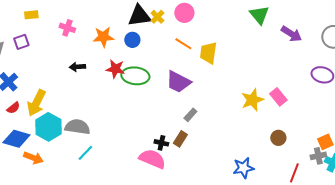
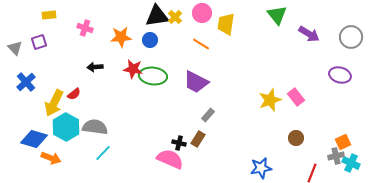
yellow trapezoid: (208, 53) -> (226, 24), moved
red semicircle: (13, 108) -> (74, 94), moved

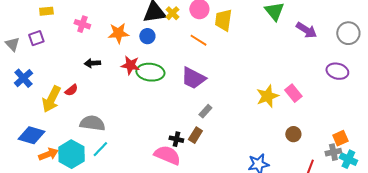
cyan hexagon: (66, 127) -> (71, 154), moved
orange arrow: (51, 158) -> (48, 154), turned -42

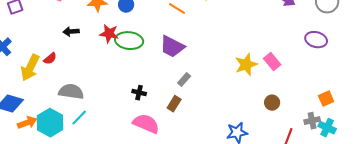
orange square: (340, 138) -> (326, 99), moved
black cross: (176, 139) -> (139, 93), moved

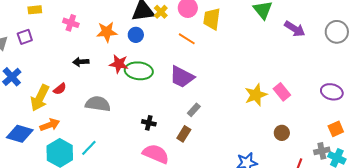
purple ellipse: (316, 40) -> (332, 92), moved
gray semicircle: (71, 92) -> (98, 104), moved
orange arrow: (27, 123) -> (50, 125), moved

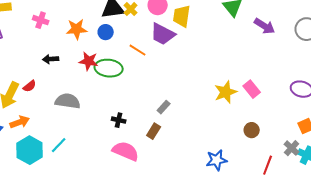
orange line: (187, 39) -> (138, 50), moved
purple trapezoid: (182, 77) -> (163, 34), moved
gray cross: (322, 151) -> (292, 148), turned -35

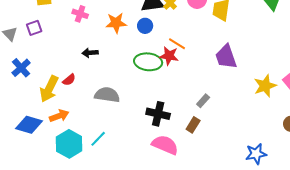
purple trapezoid: (163, 34) -> (226, 57), moved, turned 44
red star: (89, 61) -> (169, 56), moved
black cross: (119, 120) -> (158, 114), size x1.6

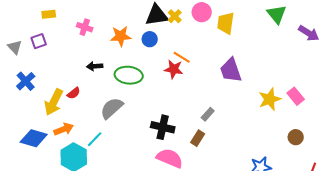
green ellipse: (148, 62) -> (129, 75), moved
gray semicircle: (107, 95) -> (112, 108), turned -50
cyan line: (98, 139) -> (95, 139), moved

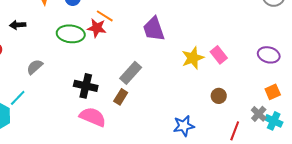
green ellipse: (129, 75) -> (71, 34), moved
gray semicircle: (112, 108) -> (35, 67), size x0.7
gray rectangle: (208, 114) -> (131, 73), size x1.6

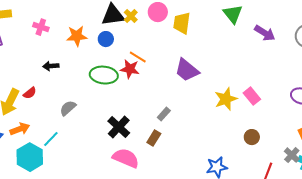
purple trapezoid: (154, 29) -> (187, 70), turned -32
gray rectangle: (131, 73) -> (164, 114), size x0.6
black cross: (86, 86) -> (119, 127), turned 30

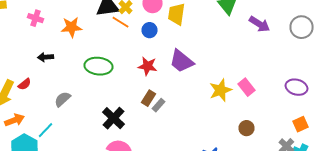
blue circle: (106, 39) -> (150, 30), moved
orange line: (138, 57) -> (120, 22), moved
red star: (130, 69) -> (148, 66), moved
brown rectangle: (154, 138) -> (148, 98), moved

